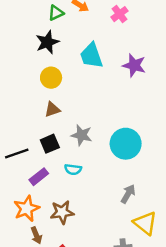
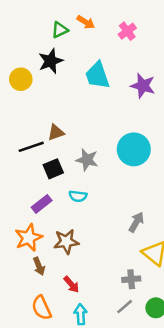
yellow circle: (51, 78) -> (21, 79), moved
cyan circle: (126, 144) -> (134, 149), moved
black line: (17, 153) -> (31, 147), moved

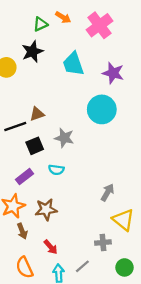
pink cross: (127, 31) -> (99, 25), size x1.6
cyan circle: (134, 149) -> (102, 109), moved
gray line: (125, 307) -> (82, 266), moved

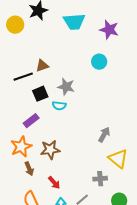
cyan trapezoid: (73, 64) -> (74, 22), turned -75
cyan circle: (102, 109) -> (99, 62), size x0.6
cyan semicircle: (56, 170) -> (59, 106), moved

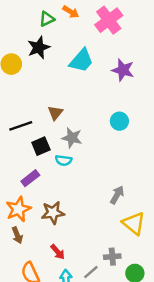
cyan trapezoid: (74, 22) -> (81, 61), turned -45
cyan circle: (99, 62) -> (119, 121), moved
brown triangle: (42, 66) -> (55, 113), moved, turned -32
brown arrow: (29, 169) -> (17, 235), moved
gray cross: (100, 179) -> (112, 257), moved

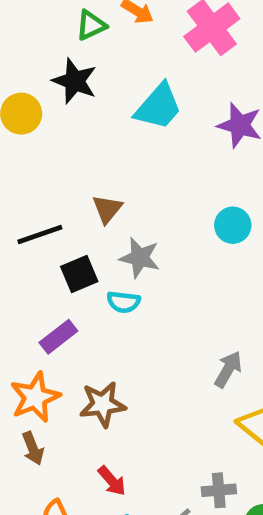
black star: (39, 47) -> (75, 81), turned -30

